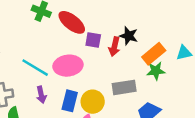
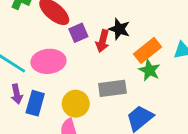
purple square: (93, 40) -> (78, 33), turned -35
green star: (156, 71) -> (149, 70), turned 30
blue rectangle: (70, 101) -> (35, 103), moved

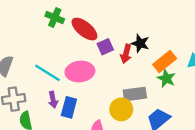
yellow circle: (76, 104) -> (121, 109), moved

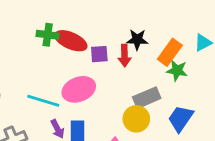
green cross: (55, 17) -> (48, 35), moved
purple square: (105, 47) -> (99, 54), turned 35

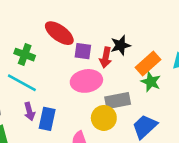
green cross: (48, 35) -> (25, 55), moved
black star: (137, 40) -> (121, 45), turned -30
pink ellipse: (79, 89) -> (86, 81), moved

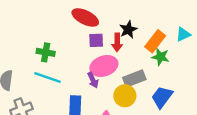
red ellipse: (59, 33) -> (85, 17), moved
purple arrow: (29, 111) -> (93, 80), moved

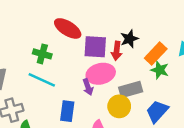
red ellipse: (85, 17) -> (68, 28), moved
purple square: (96, 40) -> (95, 47), size x1.5

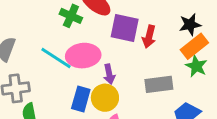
black star: (129, 39) -> (190, 25), moved
green cross: (42, 54) -> (71, 16), moved
pink ellipse: (101, 74) -> (83, 56), moved
yellow circle: (119, 106) -> (105, 98), moved

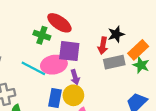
black star: (190, 25) -> (116, 34), moved
purple square: (125, 28) -> (69, 51), moved
gray rectangle: (159, 84) -> (114, 62), moved

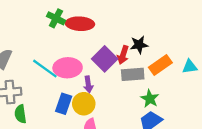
red ellipse: (59, 23) -> (80, 24), turned -40
green cross: (42, 35) -> (56, 18), moved
purple square: (69, 51) -> (105, 59), moved, turned 30
green star: (141, 65) -> (150, 99), moved

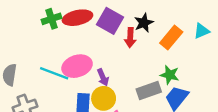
green cross: (56, 18) -> (52, 19), turned -30
purple square: (105, 59) -> (110, 21), moved
gray rectangle: (133, 74) -> (149, 90), moved

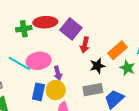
green cross: (52, 19) -> (24, 29), moved
black star: (144, 23) -> (97, 66), moved
green star: (170, 75) -> (127, 68), moved

